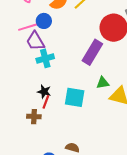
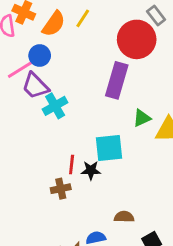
black star: (44, 92) -> (91, 170), moved

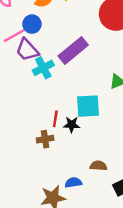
purple rectangle: (117, 80) -> (73, 51), moved, turned 32

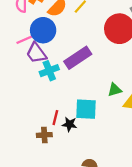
blue circle: (32, 24) -> (43, 30), size x1.5

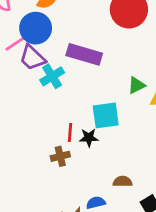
purple rectangle: (78, 58) -> (84, 54), turned 60

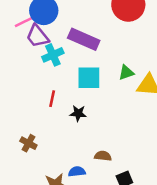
cyan square: (106, 115) -> (89, 78), moved
red line: (70, 133) -> (52, 99), moved
brown cross: (60, 156) -> (28, 143), moved, turned 35

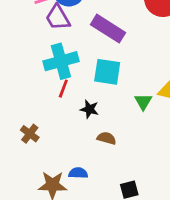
cyan cross: (53, 55) -> (61, 61), moved, size x1.4
green triangle: (126, 73) -> (143, 102), moved, turned -49
brown semicircle: (103, 156) -> (107, 138), moved

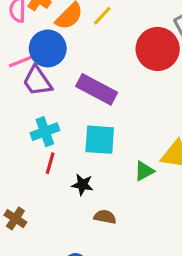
cyan cross: (61, 61) -> (45, 132), size x0.7
green triangle: (143, 102) -> (144, 171), turned 36

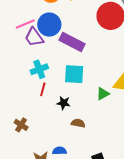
blue circle: (48, 48) -> (49, 25), moved

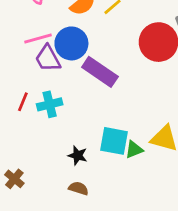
cyan square: (74, 74) -> (114, 141), moved
red line: (43, 89) -> (23, 102), moved
brown semicircle: (78, 123) -> (79, 188), moved

